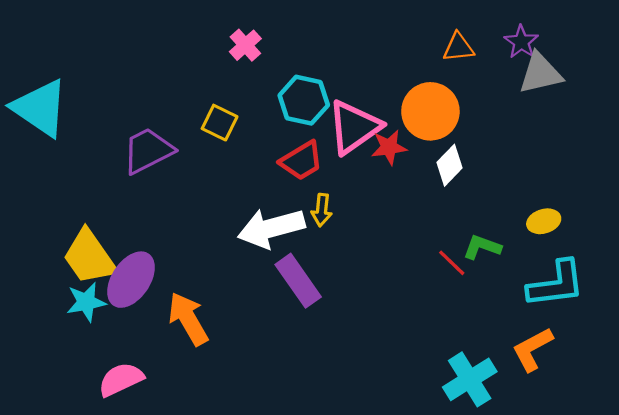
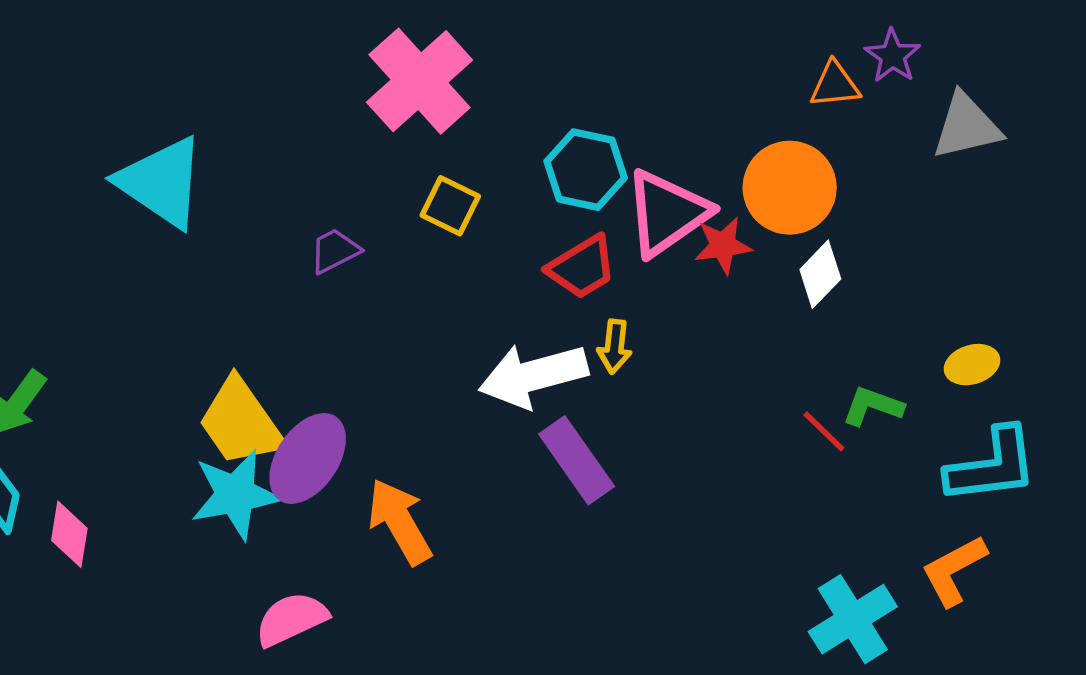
purple star: (521, 42) -> (893, 56), moved
pink cross: (245, 45) -> (420, 81), moved, size x2.0
purple trapezoid: (148, 151) -> (335, 251), size x0.6
cyan star: (86, 302) -> (235, 495), size x1.4

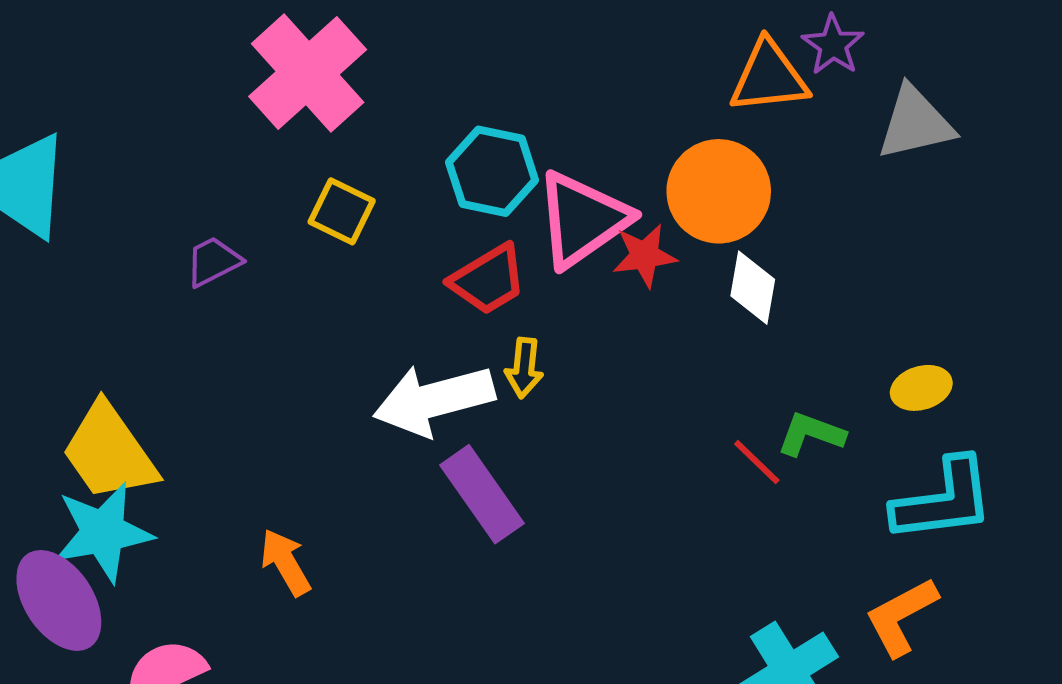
orange triangle: (835, 85) -> (769, 77), size x1.4
white diamond: (820, 274) -> (753, 288), turned -34
purple ellipse: (308, 458) -> (59, 600), moved, turned -68
orange arrow: (400, 522) -> (285, 562), size x0.7

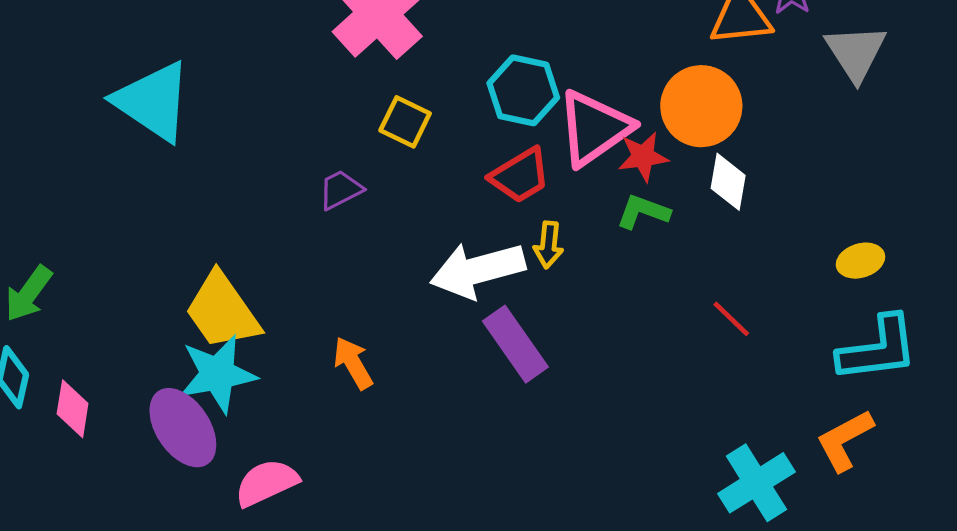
gray triangle: (915, 123) -> (856, 53), turned -50
purple trapezoid: (213, 262) -> (340, 190), moved
green L-shape: (811, 434) -> (643, 212), moved
orange arrow: (285, 562) -> (353, 363), moved

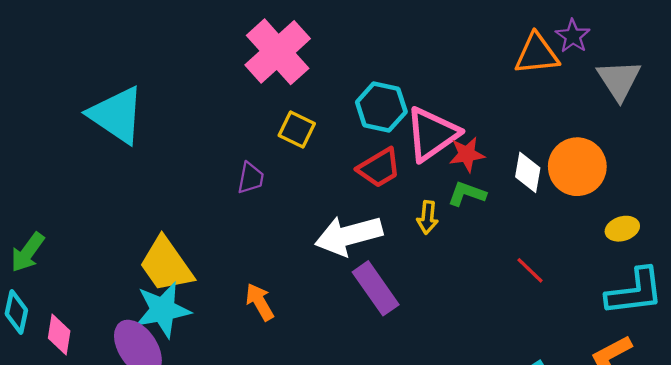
orange circle: (701, 106) -> (577, 167), moved
purple trapezoid: (340, 190) -> (251, 178), turned 128
yellow arrow: (548, 245) -> (427, 217), moved

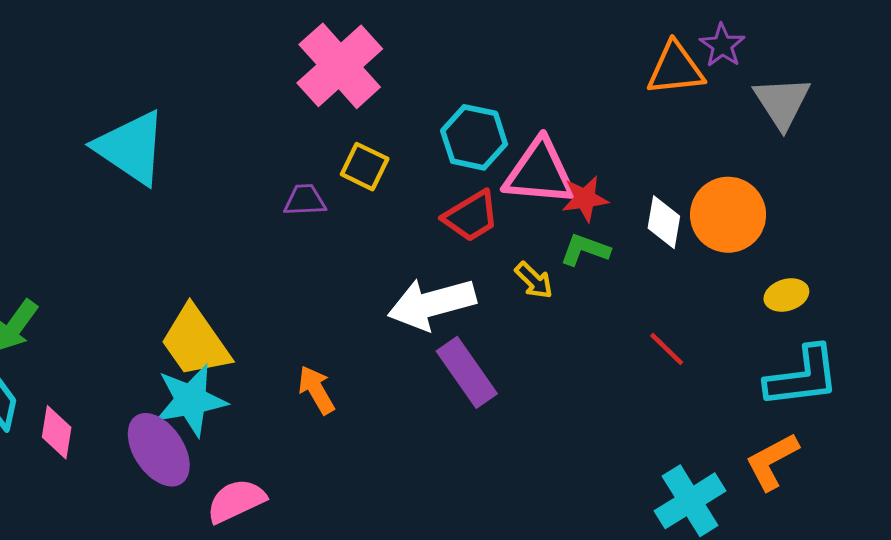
pink triangle: (432, 134) -> (540, 172), turned 40
purple trapezoid: (251, 178) -> (305, 200), moved, turned -104
yellow arrow: (427, 217) -> (534, 280), turned -52

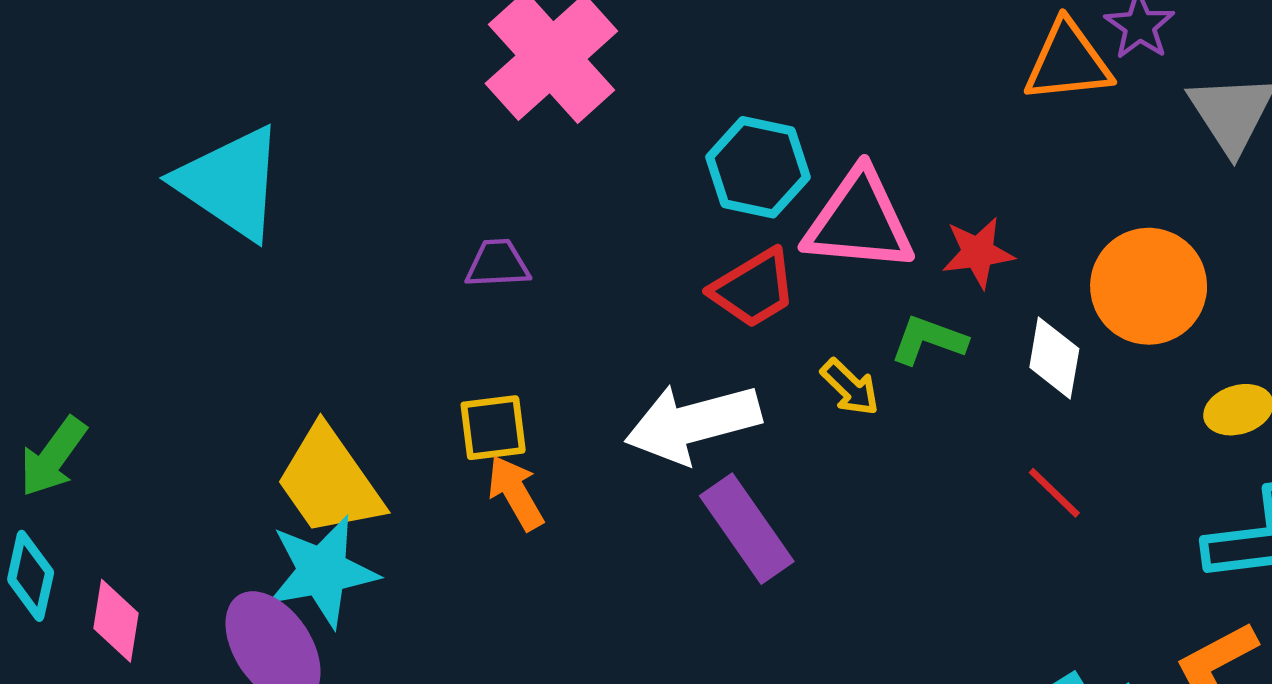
yellow square: (365, 167) -> (493, 428), moved, turned -33
red star: (585, 199) -> (978, 253), moved
white diamond: (664, 222) -> (1054, 358), moved
orange arrow: (316, 390) -> (516, 493), moved

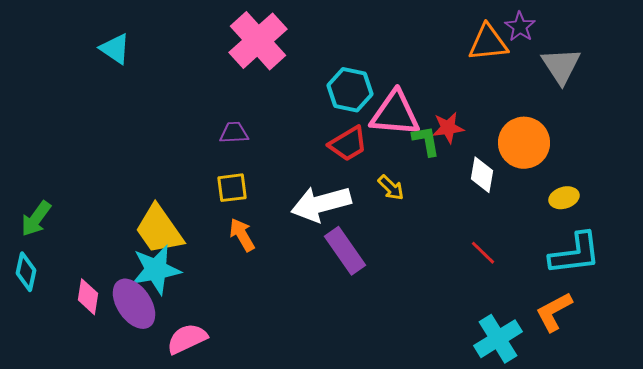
cyan triangle: (230, 183) -> (115, 49), moved, size x0.6
green L-shape: (929, 340) -> (426, 141), moved, turned 60
yellow square: (493, 428) -> (232, 188), moved
red line: (1054, 493) -> (483, 253), moved
pink diamond: (116, 621) -> (88, 297), moved

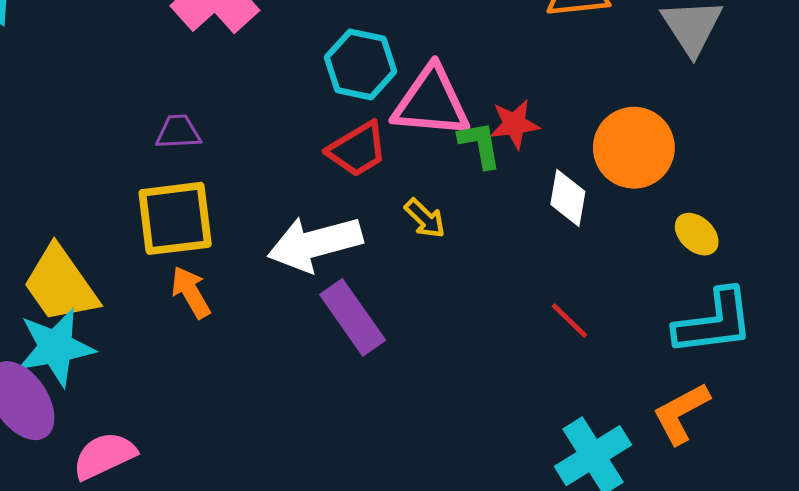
yellow square: (232, 188) -> (175, 218), size x1.6
yellow ellipse: (564, 198) -> (697, 234), turned 60

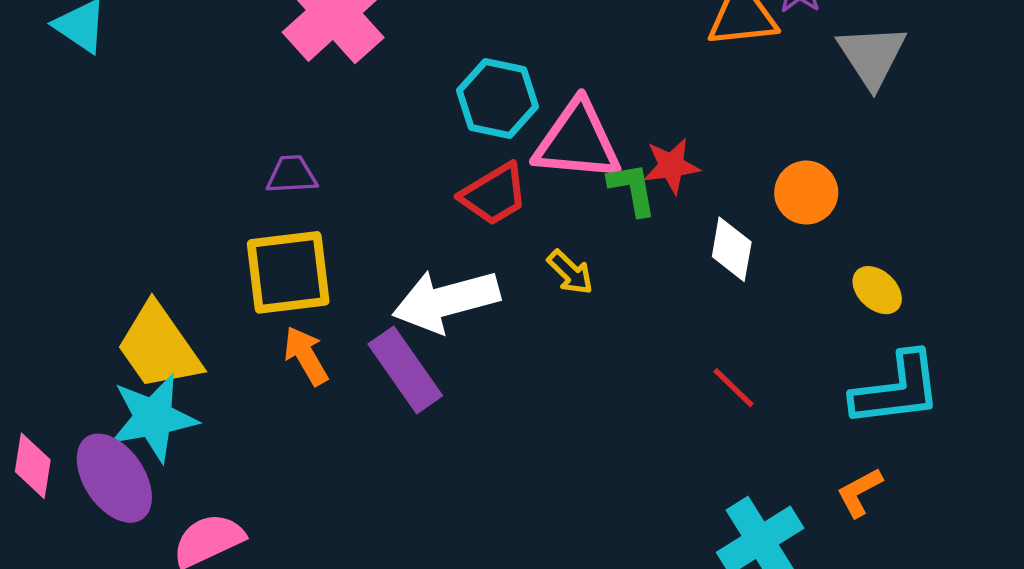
orange circle: (634, 148) -> (806, 193), size x0.7
purple rectangle: (353, 317) -> (405, 370), moved
orange L-shape: (681, 413) -> (859, 492), size x0.7

